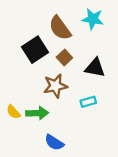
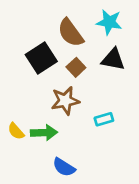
black triangle: (95, 68) -> (113, 59), moved

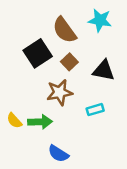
black triangle: (113, 59) -> (104, 70), moved

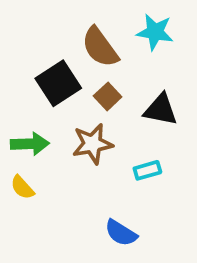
green arrow: (40, 122) -> (30, 144), moved
blue semicircle: (58, 154) -> (121, 233), moved

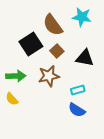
blue semicircle: (121, 233) -> (77, 110), moved

